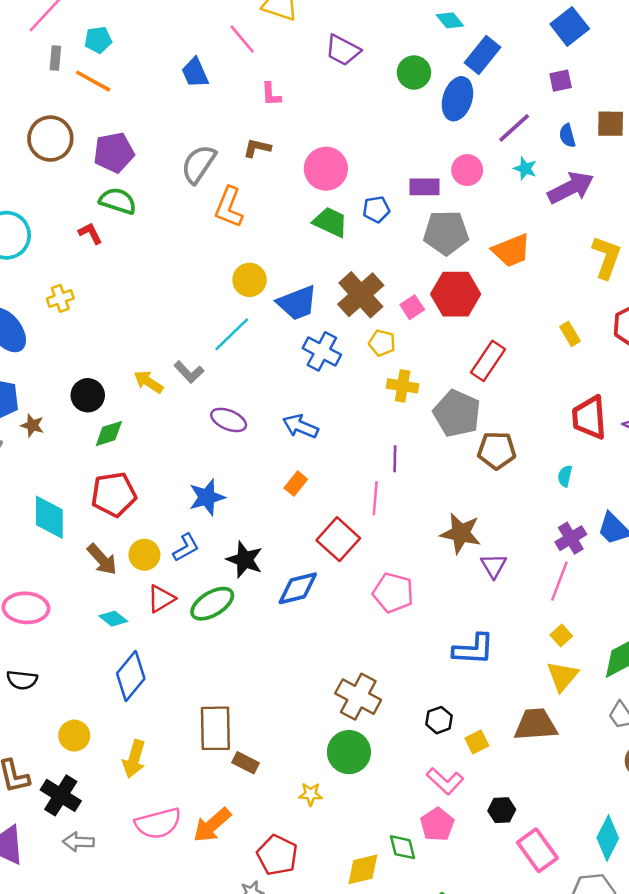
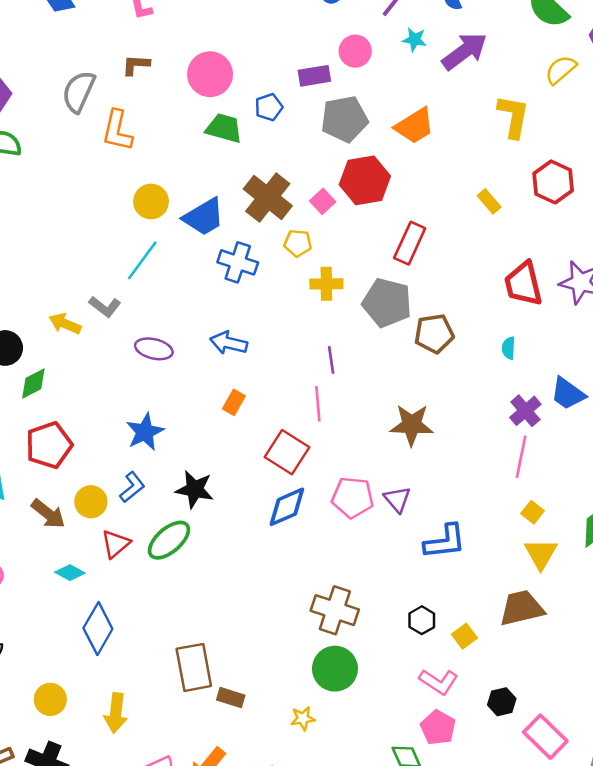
purple triangle: (494, 566) -> (397, 499), moved
blue diamond: (298, 588) -> (287, 507), moved

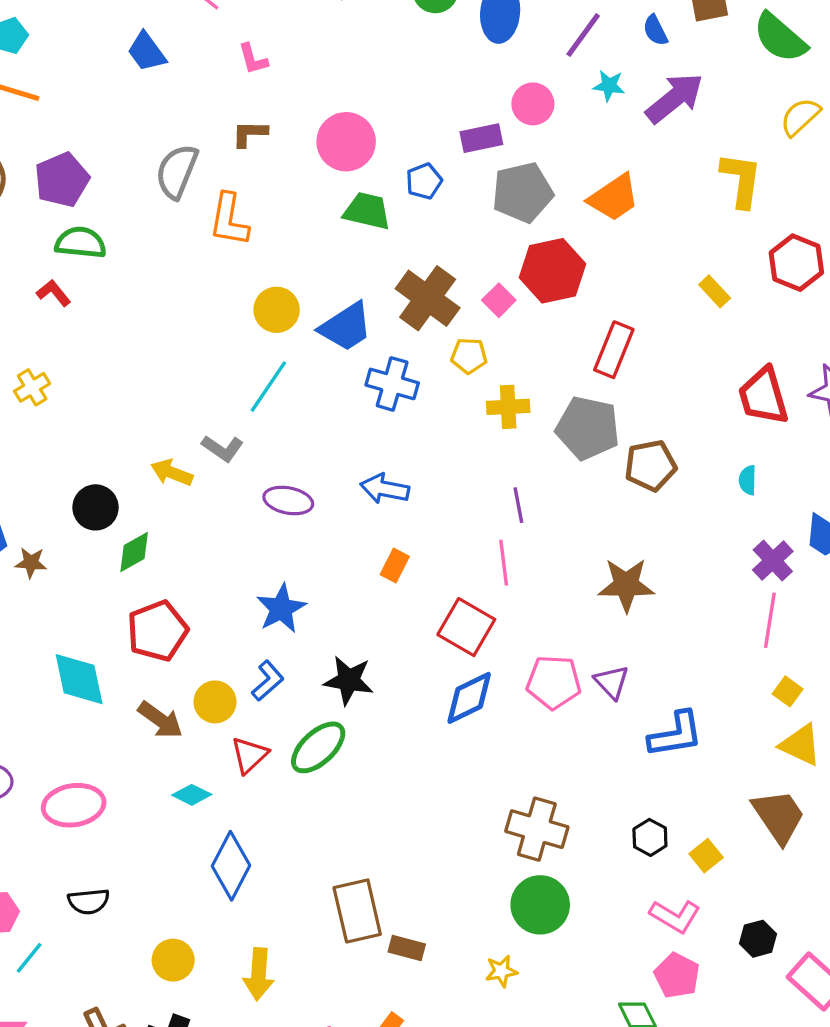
yellow triangle: (541, 554) -> (801, 745), turned -33
brown trapezoid: (522, 608) -> (779, 816), turned 72

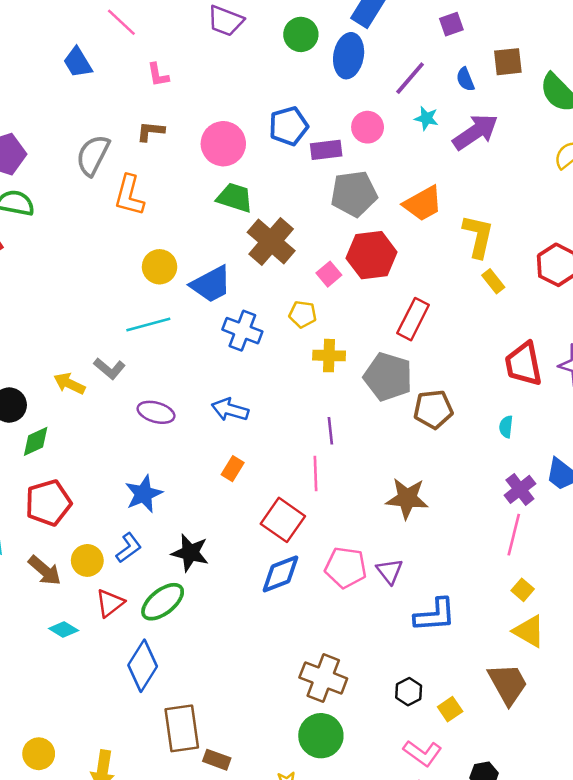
yellow L-shape: (741, 180) -> (478, 236), moved
blue pentagon: (424, 181) -> (288, 126), moved, size x1.4
brown cross: (428, 298) -> (271, 241), moved
cyan line: (268, 387) -> (148, 325), turned 36
blue diamond: (231, 866) -> (143, 666), moved

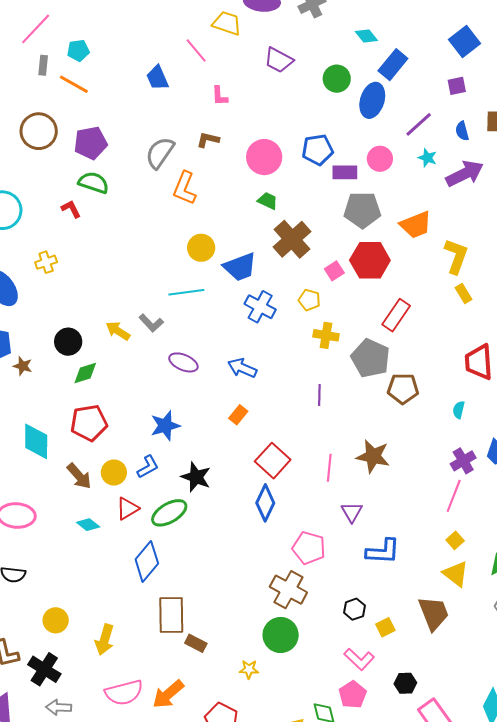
green trapezoid: (235, 198) -> (268, 201), size x0.7
pink line: (315, 473) -> (329, 468), moved
pink pentagon: (346, 568) -> (309, 548), moved
blue diamond: (280, 574) -> (265, 503), turned -51

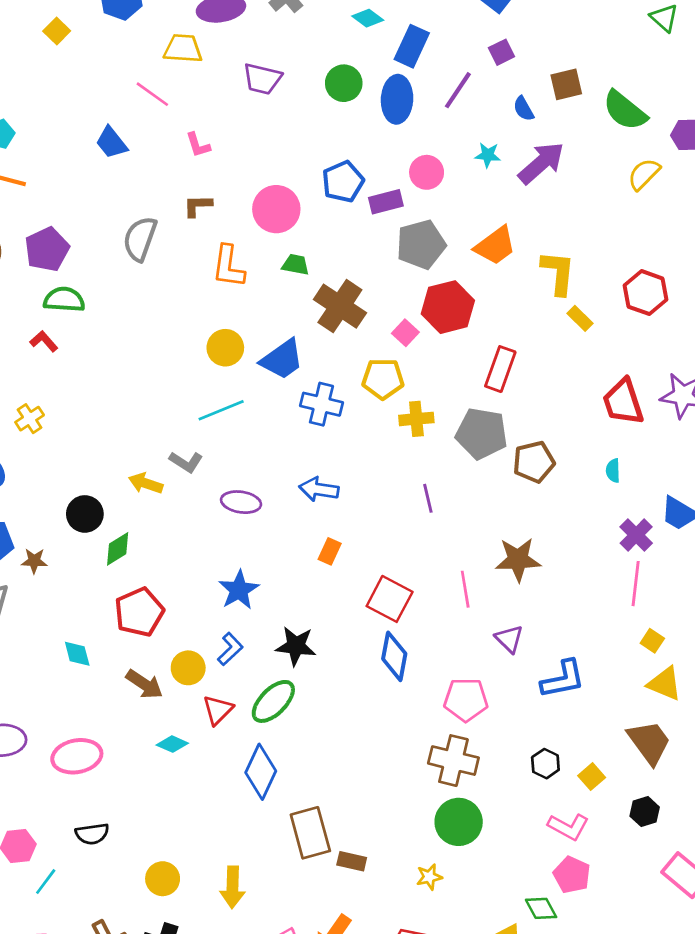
purple line: (419, 124) -> (458, 90), moved
orange L-shape: (185, 188) -> (228, 266), moved
yellow pentagon: (309, 300) -> (383, 379), size x1.4
cyan diamond: (36, 441) -> (77, 654), size x0.6
black hexagon: (405, 683) -> (645, 812), moved

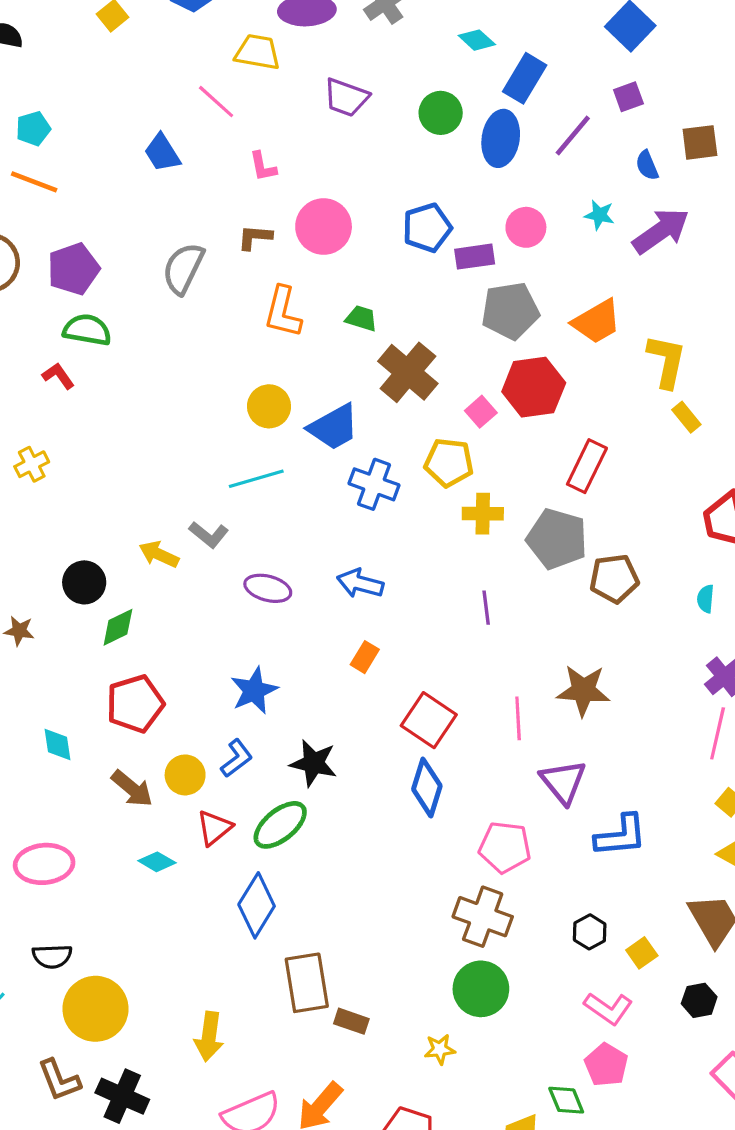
pink circle: (276, 209) -> (324, 227), moved
purple triangle: (509, 639) -> (563, 782), size x1.4
yellow circle: (163, 879) -> (95, 1009), moved, size x1.6

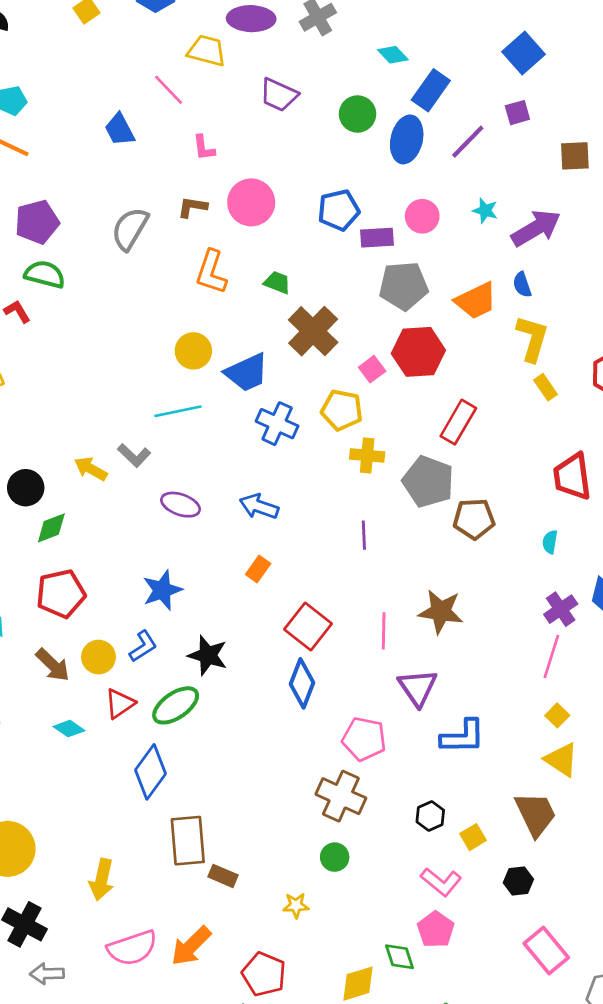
blue semicircle: (647, 165) -> (522, 285), moved
green circle: (481, 989) -> (335, 857), size x0.6

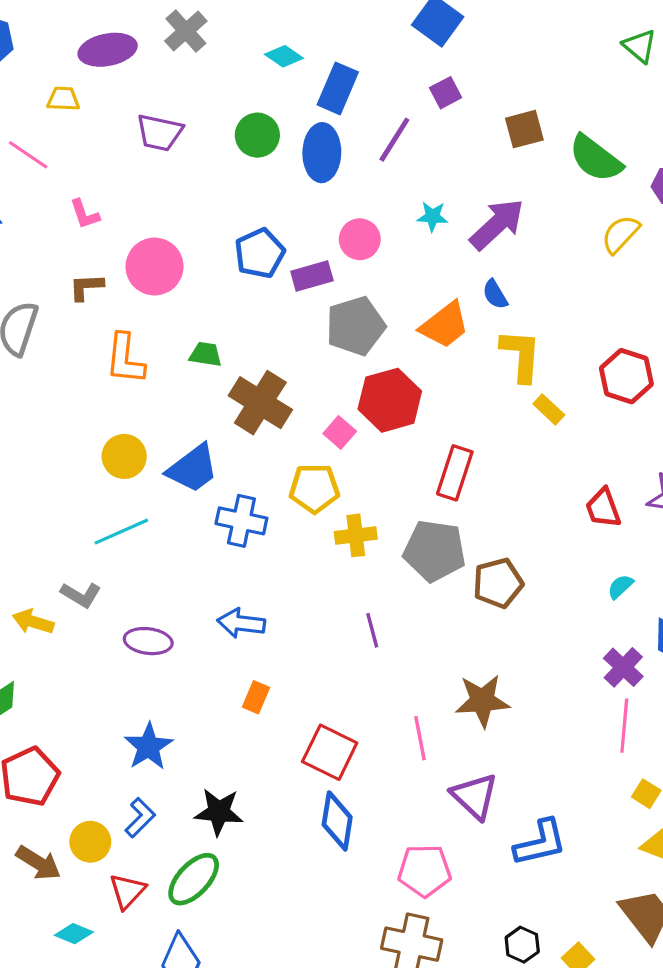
yellow trapezoid: (207, 51) -> (63, 99), size x0.7
red trapezoid: (572, 477) -> (603, 508), size x0.7
cyan semicircle: (550, 542) -> (620, 587), moved, turned 50

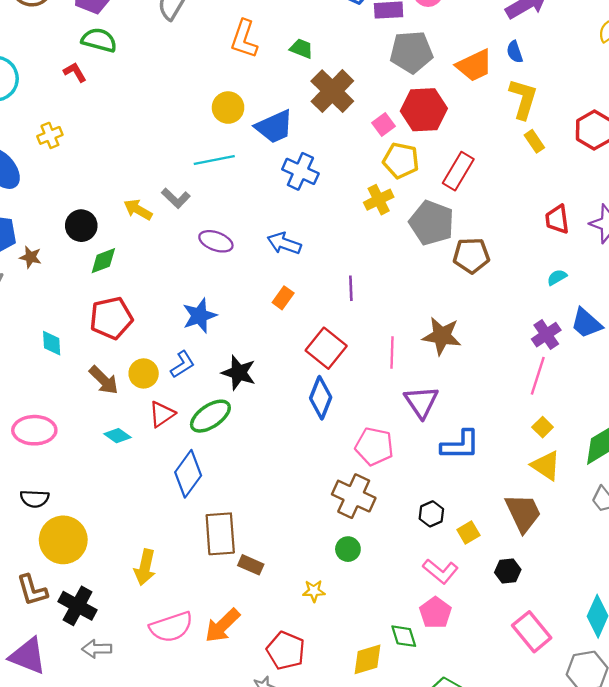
yellow pentagon: (314, 488) -> (401, 160), moved
yellow cross: (356, 535) -> (379, 200), turned -32
purple line: (372, 630) -> (351, 288), moved

